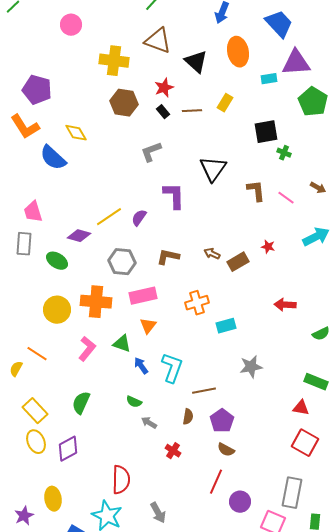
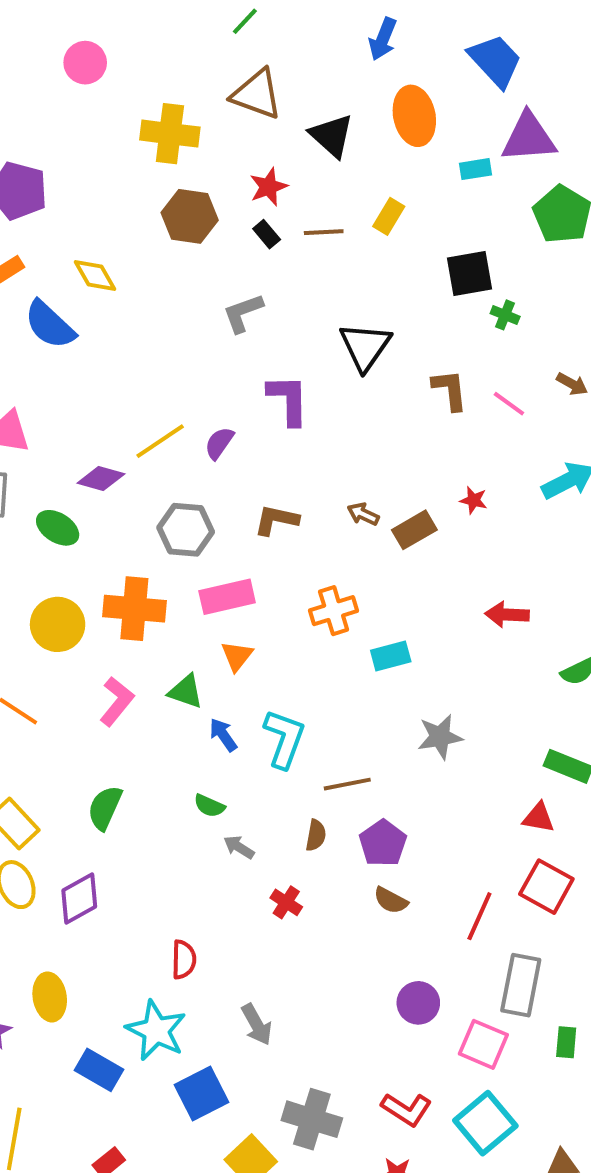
red semicircle: (121, 480) -> (184, 960), size x0.7
red line: (216, 482) -> (479, 916), moved

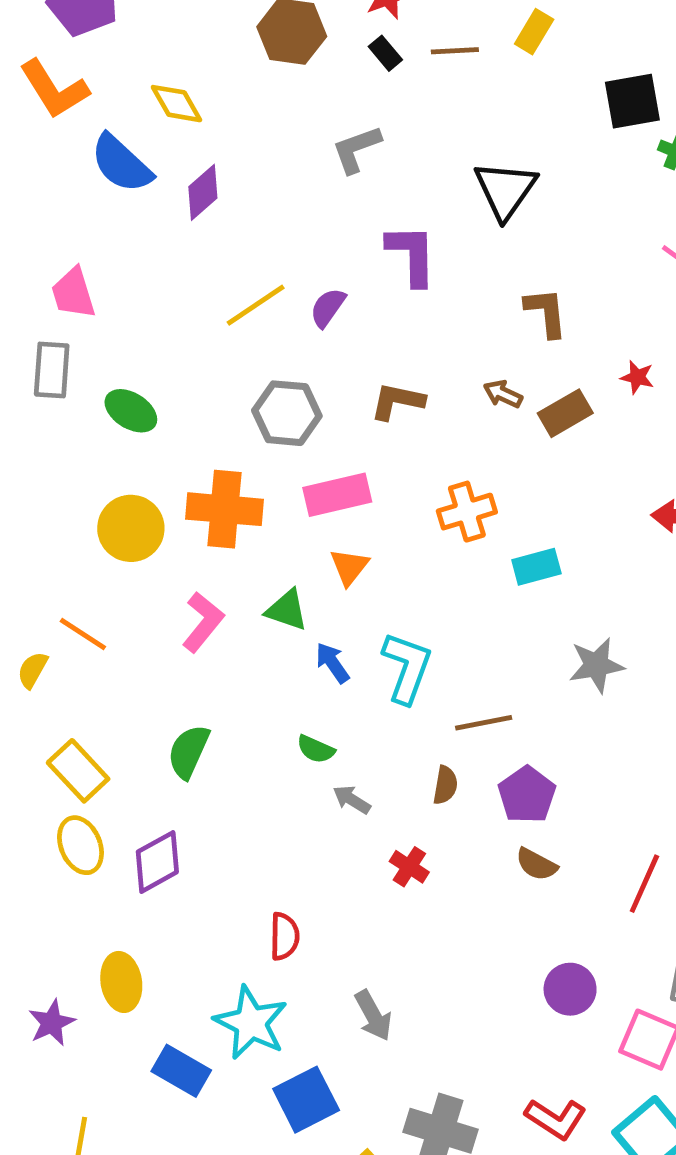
brown L-shape: (450, 390) -> (546, 312), moved
purple diamond: (101, 479) -> (203, 192), moved, turned -57

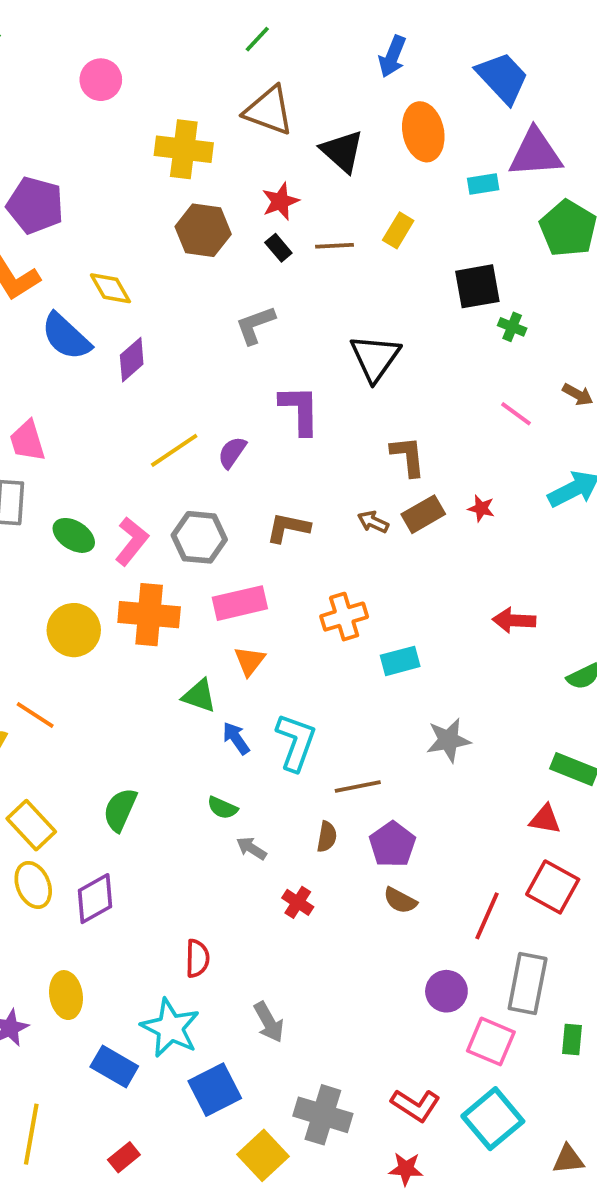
brown rectangle: (565, 413) -> (423, 514), moved
pink L-shape: (203, 622) -> (132, 541), moved
purple circle: (570, 989) -> (446, 991), moved

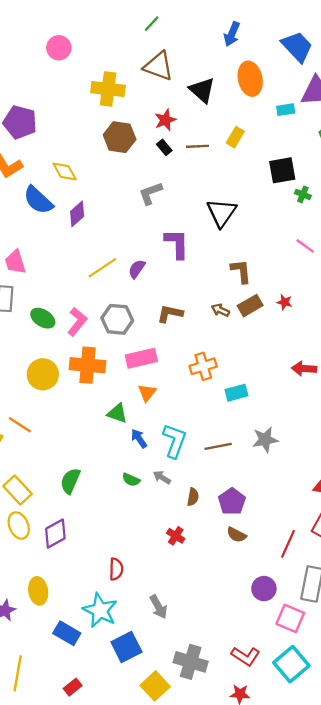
brown line: (358, 786) -> (218, 446), moved
gray arrow: (251, 848) -> (162, 477), moved

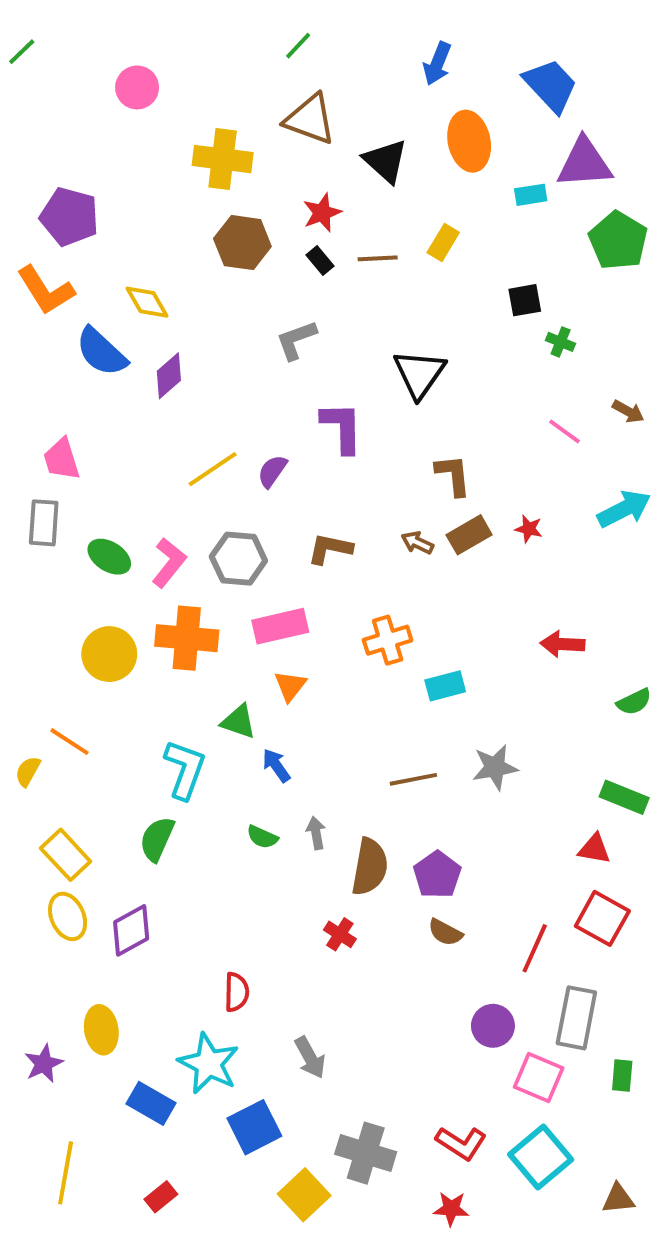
black square: (282, 170) -> (525, 300), size x0.7
cyan L-shape: (175, 441) -> (185, 769), moved
gray arrow: (162, 477) -> (316, 833), turned 48
brown semicircle: (193, 497) -> (370, 867), size x1.8

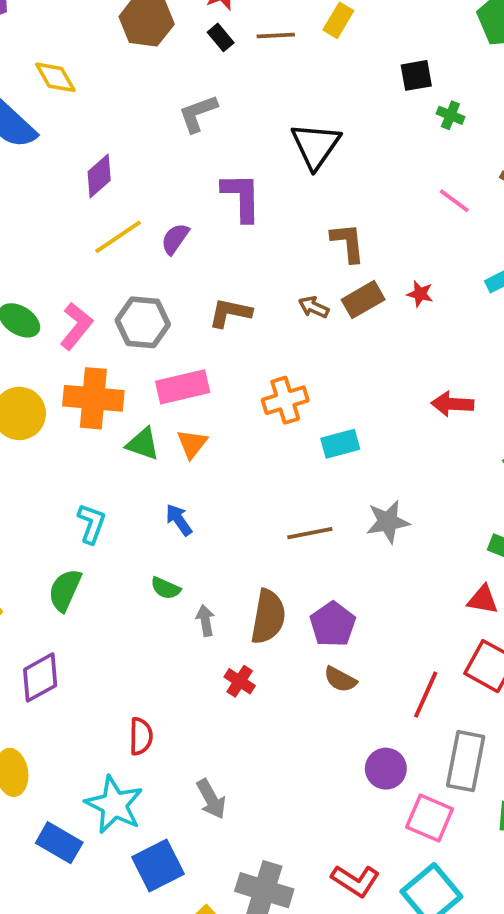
purple diamond: (169, 376) -> (99, 176), moved
green triangle: (238, 722) -> (143, 444), moved
cyan L-shape: (185, 769) -> (91, 524), size x0.7
gray arrow: (316, 833) -> (205, 620), moved

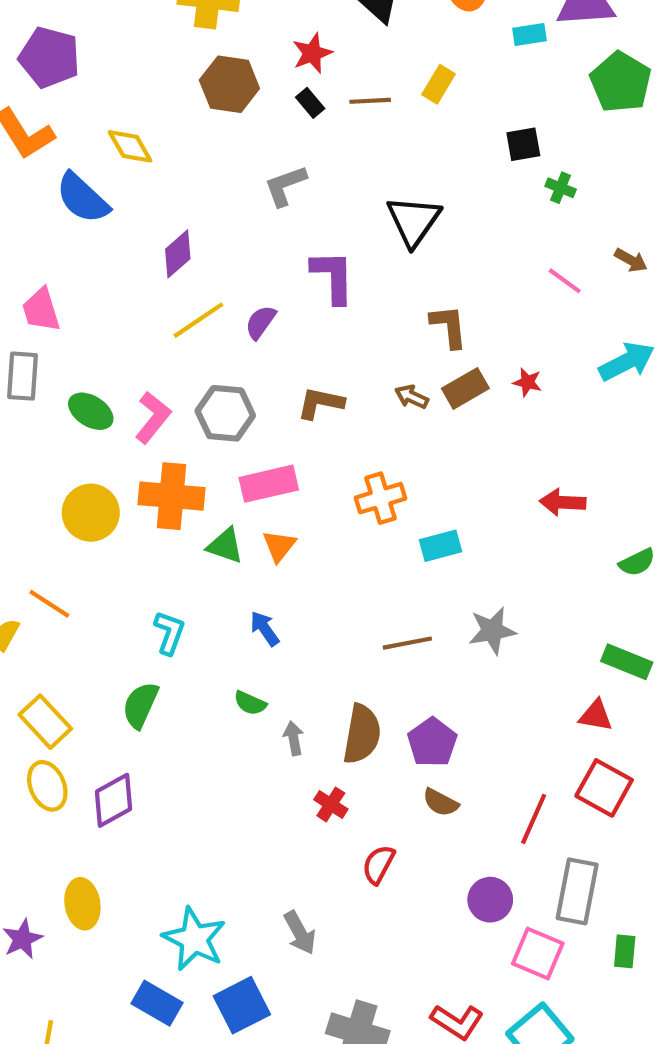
red semicircle: (141, 736) -> (378, 864), moved, turned -153
blue rectangle: (59, 843) -> (157, 1003), moved

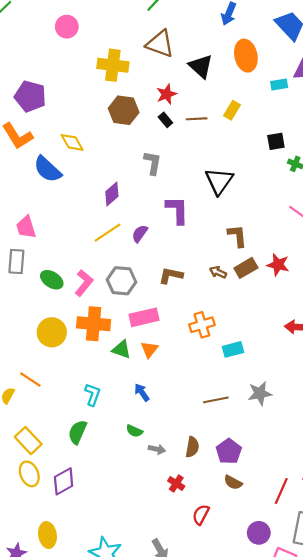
gray L-shape: (285, 186) -> (153, 163), turned 120
purple diamond: (178, 254) -> (112, 194), moved
red star: (527, 382) -> (278, 265), size x1.5
brown semicircle: (362, 734) -> (192, 447), size x0.7
gray arrow: (294, 738) -> (157, 449), turned 112

